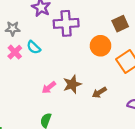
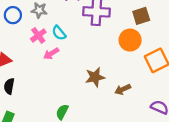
brown square: (120, 24) -> (141, 16), moved
pink arrow: (49, 87) -> (51, 54), moved

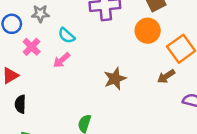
pink cross: (38, 35) -> (32, 47), moved
brown arrow: (123, 89) -> (166, 76), moved

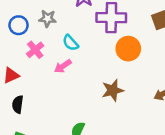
orange circle: (148, 31) -> (128, 49), moved

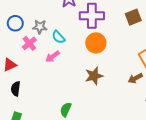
gray star: (48, 19) -> (40, 27), moved
orange circle: (128, 49) -> (96, 43), moved

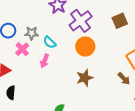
purple cross: (92, 16) -> (81, 21), turned -35
pink arrow: (52, 57) -> (45, 61), turned -32
brown arrow: (135, 78) -> (124, 79), turned -104

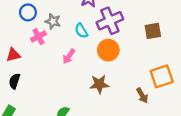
cyan semicircle: (50, 42) -> (81, 31), moved
pink arrow: (45, 61) -> (69, 56), moved

